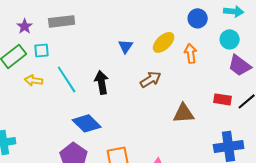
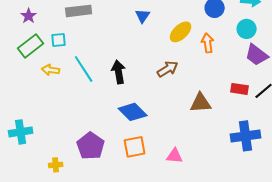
purple star: (25, 26) -> (29, 16), moved
blue triangle: (126, 46) -> (143, 16), moved
blue diamond: (87, 123) -> (133, 112), moved

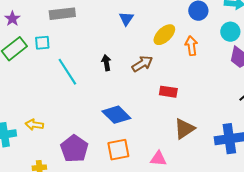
brown arrow: (168, 69) -> (142, 64), moved
yellow arrow: (51, 70) -> (34, 125), moved
black arrow: (119, 72) -> (106, 63), moved, size x0.7
red rectangle: (240, 89) -> (168, 92), moved
brown triangle: (201, 103) -> (184, 129), moved, turned -30

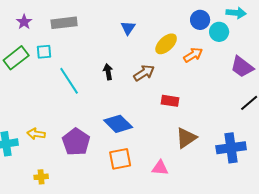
purple star: (12, 19) -> (24, 22), moved
cyan circle: (230, 32) -> (219, 32), moved
orange arrow: (191, 46) -> (193, 55), turned 66
purple pentagon: (74, 149) -> (76, 142), moved

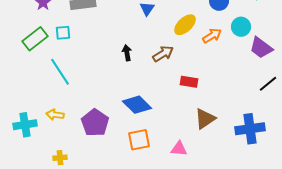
cyan circle: (219, 32) -> (241, 27), moved
cyan line: (69, 81) -> (60, 72), moved

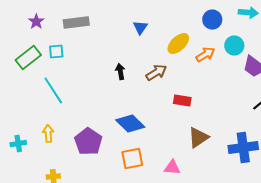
yellow arrow: (55, 115) -> (48, 134), turned 78
cyan cross: (25, 125) -> (18, 144), size x0.7

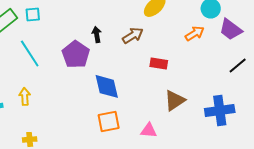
orange arrow: (205, 55) -> (195, 33), moved
blue diamond: (130, 124) -> (107, 86), turned 32
purple pentagon: (88, 142) -> (76, 54), moved

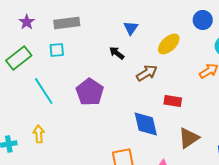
cyan square: (33, 14) -> (57, 50), moved
black arrow: (97, 34) -> (117, 53), moved, turned -42
blue diamond: (107, 86) -> (146, 124), moved

